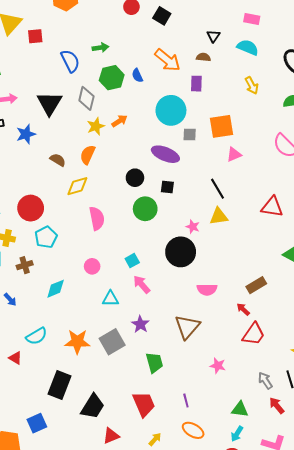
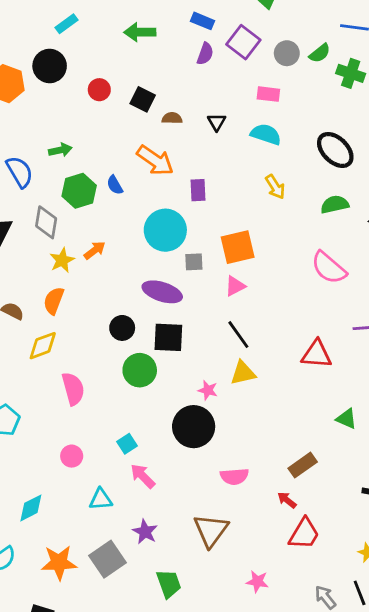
brown semicircle: (203, 57) -> (172, 118), moved
pink triangle: (234, 154) -> (235, 286), moved
black square: (167, 187) -> (168, 337), size x1.6
cyan diamond: (56, 289) -> (31, 508), moved

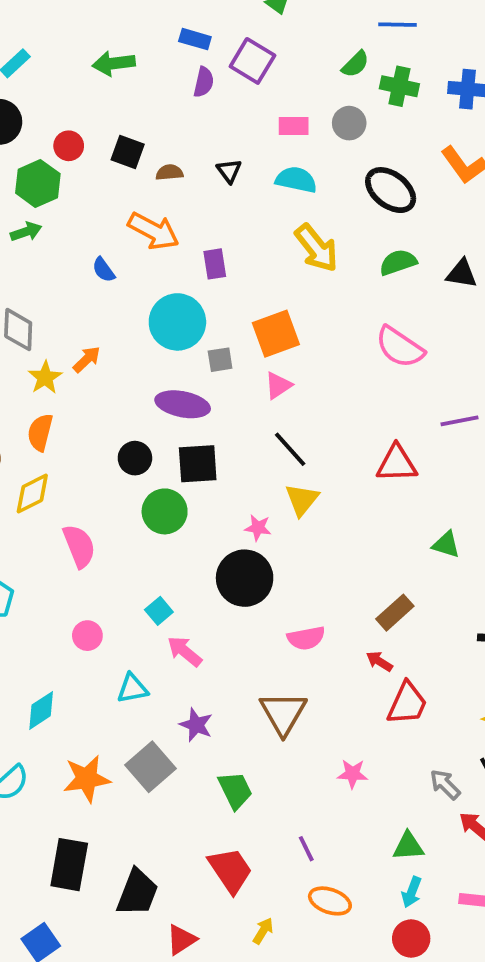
gray circle: (287, 53) -> (349, 123), moved
yellow arrow: (275, 187) -> (317, 248), size x1.5
green hexagon: (79, 191) -> (38, 183), moved
yellow triangle: (243, 373) -> (302, 500), turned -32

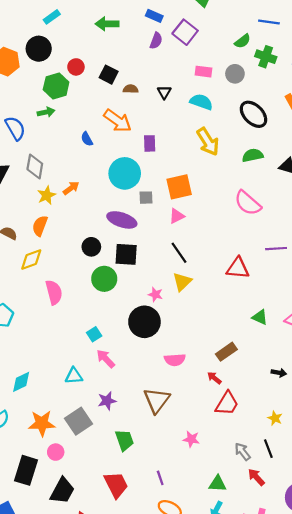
pink circle: (87, 636) -> (56, 452), moved
purple star: (196, 725) -> (107, 401), turned 30

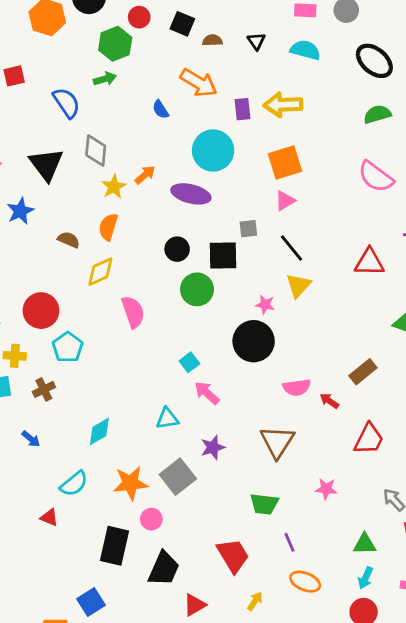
yellow arrow: (208, 142) -> (283, 105), moved, turned 124
gray square: (146, 198) -> (248, 229), moved
purple ellipse: (122, 220) -> (191, 194), moved
red arrow: (214, 378) -> (329, 401), moved
green trapezoid: (124, 440) -> (264, 504), moved, turned 120

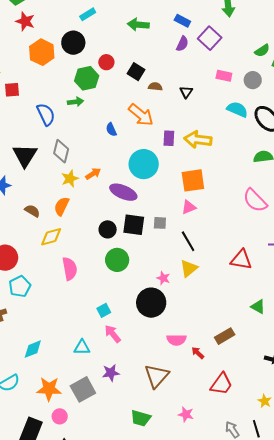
cyan semicircle: (305, 50) -> (237, 109), moved
black square: (223, 255) -> (134, 225), moved

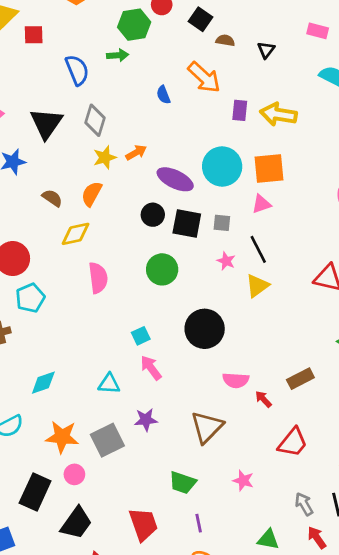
cyan circle: (144, 164) -> (222, 167), moved
black circle: (108, 229) -> (153, 215), moved
pink star: (163, 278) -> (226, 261), moved

